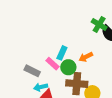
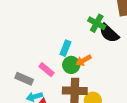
cyan rectangle: (62, 53) -> (65, 48), moved
green circle: (68, 67) -> (71, 65), moved

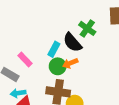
black semicircle: (109, 33) -> (72, 42), moved
pink rectangle: (47, 70) -> (25, 59), moved

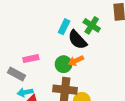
cyan rectangle: (54, 49) -> (64, 27), moved
pink rectangle: (25, 59) -> (31, 59), turned -56

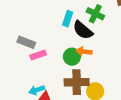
orange arrow: (76, 61) -> (84, 51), turned 40
gray rectangle: (17, 74) -> (26, 42), moved

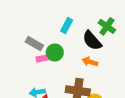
cyan rectangle: (68, 19) -> (67, 26), moved
green circle: (72, 57) -> (55, 52), moved

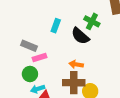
green circle: (55, 52) -> (30, 74), moved
orange arrow: (90, 62) -> (76, 64), moved

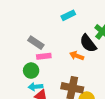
cyan rectangle: (56, 26) -> (68, 15), moved, turned 32
orange arrow: (76, 64) -> (77, 56), moved

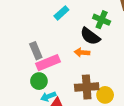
gray rectangle: (36, 43) -> (36, 51), turned 49
pink rectangle: (44, 56) -> (48, 63), size x1.5

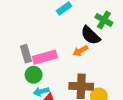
gray rectangle: (36, 51) -> (26, 54), moved
orange arrow: (82, 52) -> (80, 51), turned -40

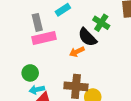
gray rectangle: (26, 54) -> (37, 22), moved
pink rectangle: (45, 57) -> (44, 38), moved

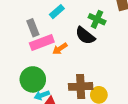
orange arrow: (77, 52) -> (60, 49), moved
green circle: (30, 73) -> (33, 79), size x1.5

